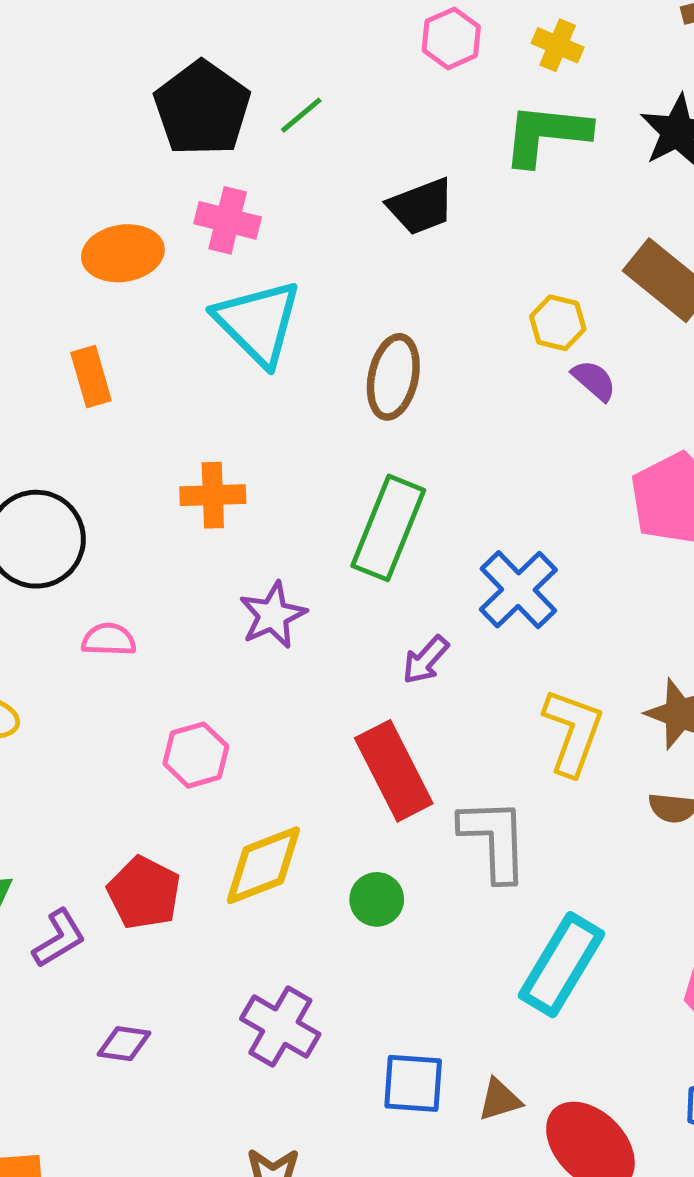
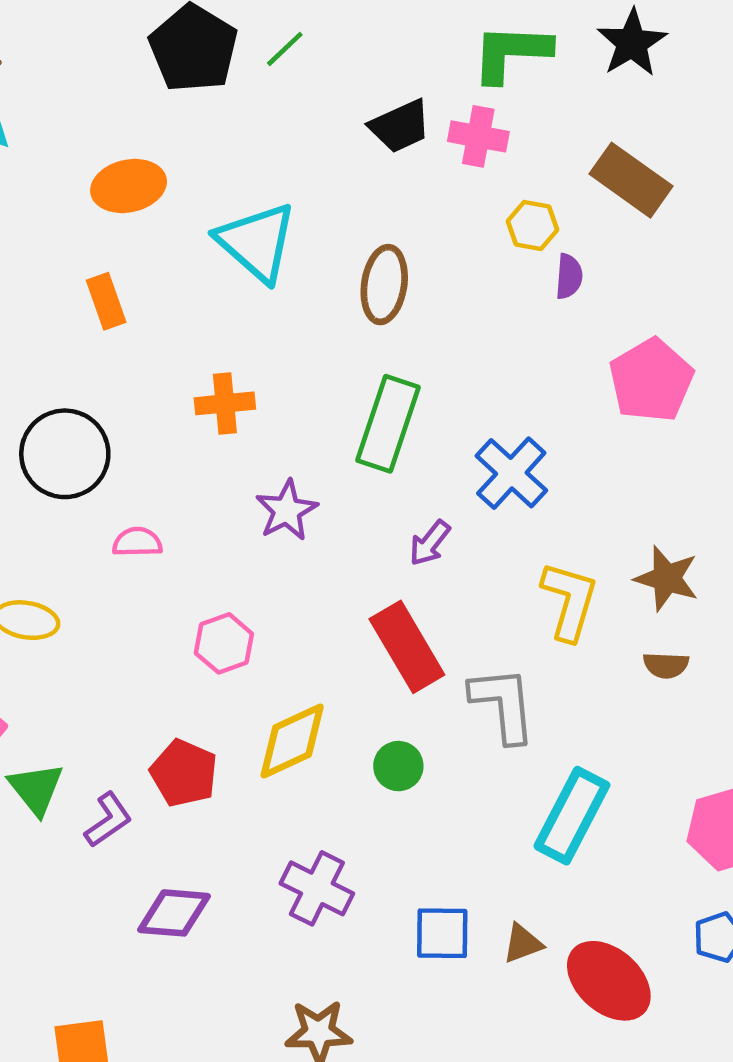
pink cross: (228, 220) -> (478, 136), moved
purple semicircle: (594, 380) -> (569, 276), turned 57
purple diamond: (124, 1044) -> (174, 913), size x1.5

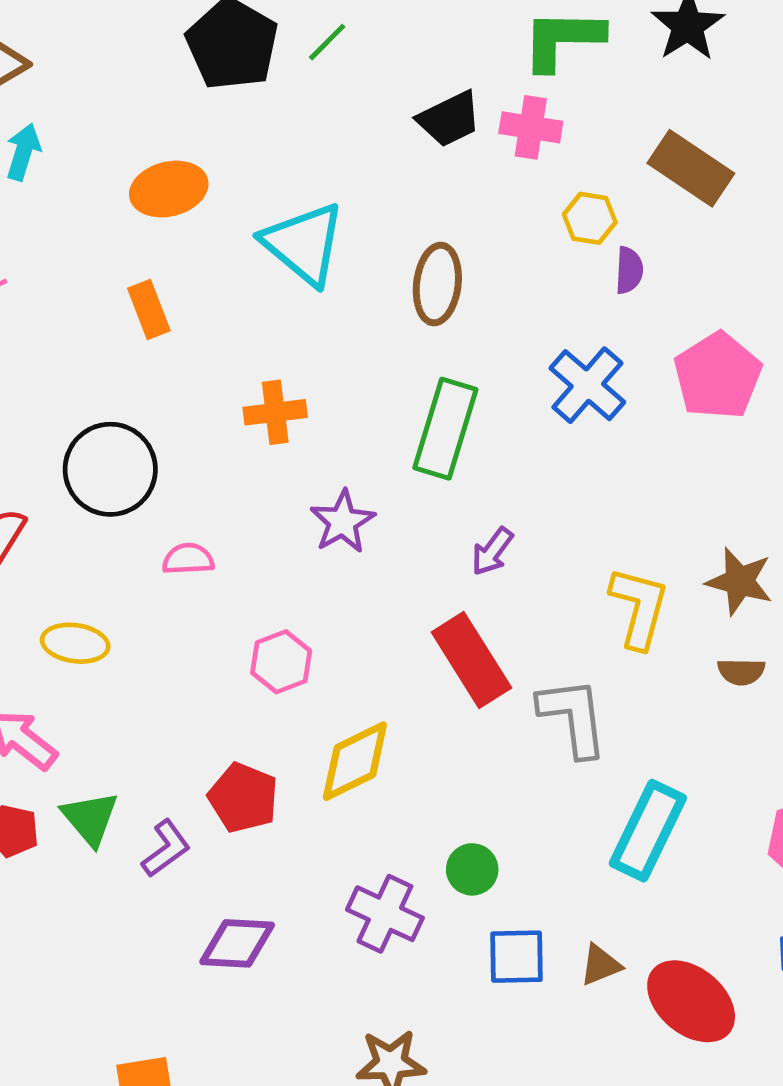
blue cross: (511, 473) -> (587, 385), moved
green circle: (398, 766) -> (472, 869), moved

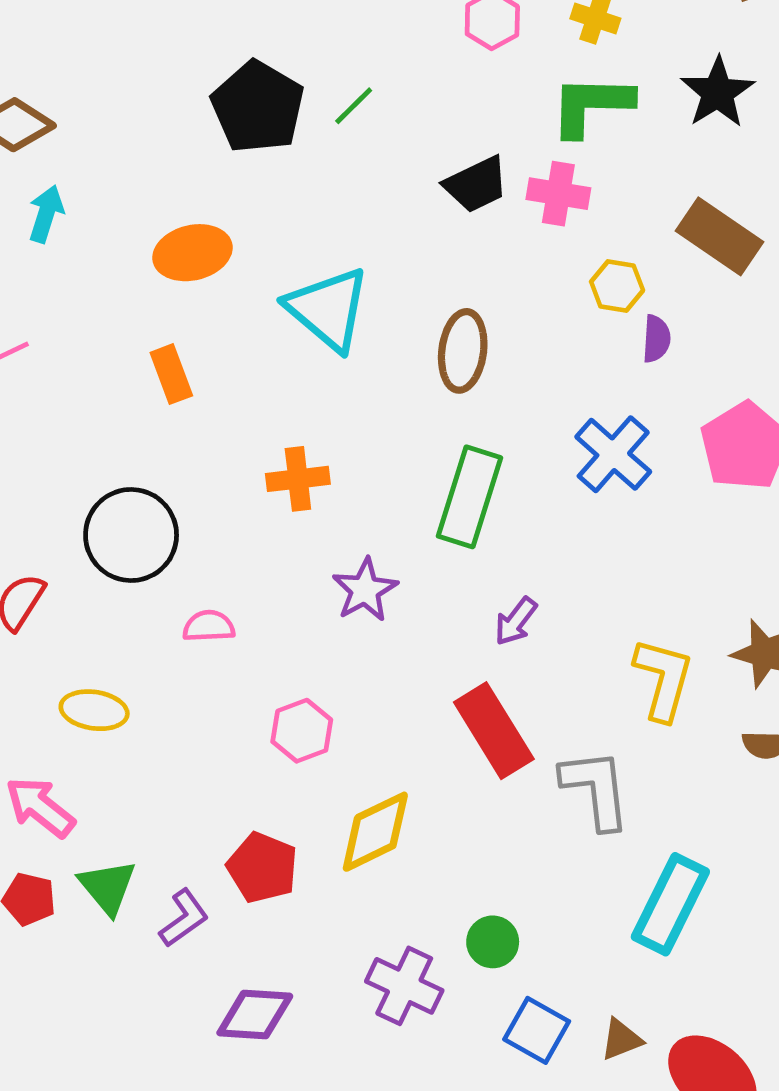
blue square: (516, 957) -> (537, 1030), turned 30

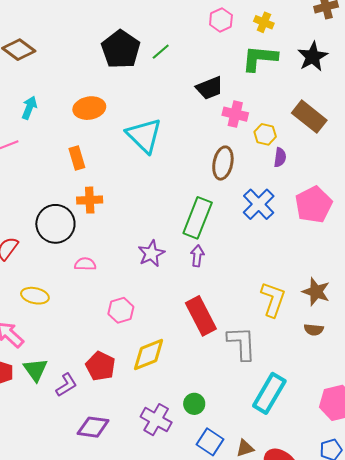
pink cross: (558, 194) -> (235, 114), moved
cyan arrow: (46, 214) -> (29, 108), moved
brown ellipse: (463, 351) -> (223, 163), moved
orange cross: (298, 479) -> (90, 200), moved
purple arrow: (516, 621) -> (197, 256), moved, turned 145

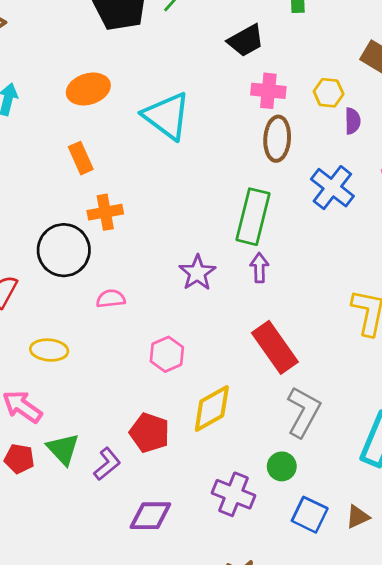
pink cross: (235, 114) -> (268, 91), moved
gray L-shape: (242, 343) -> (303, 412), moved, turned 39

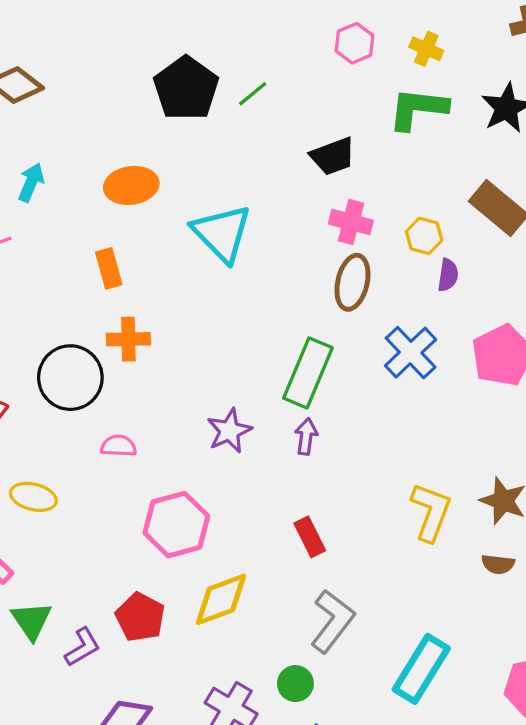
red rectangle: (275, 347) -> (310, 537), size x0.6
pink hexagon: (167, 354) -> (176, 525), size x1.5

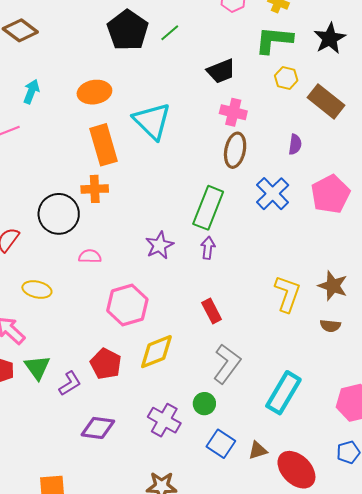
yellow hexagon: (424, 236) -> (286, 78), moved
orange rectangle: (109, 268) -> (104, 145), moved, size x1.6

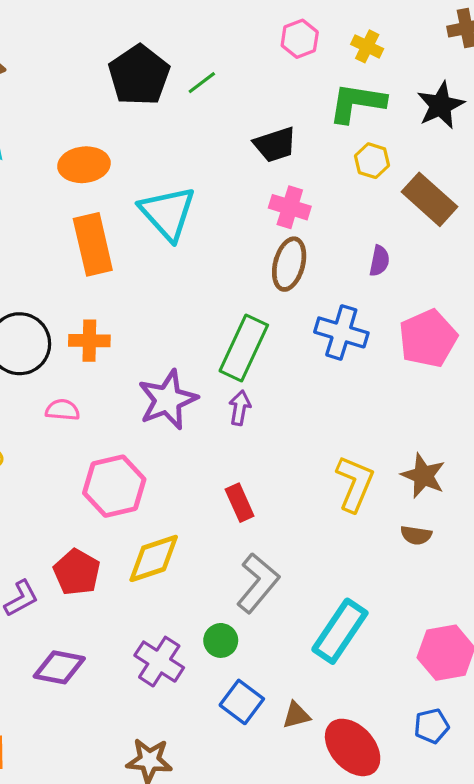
orange cross: (95, 189) -> (89, 341), moved
blue cross: (273, 194) -> (341, 332), turned -32
purple star: (159, 245) -> (168, 400), size x1.4

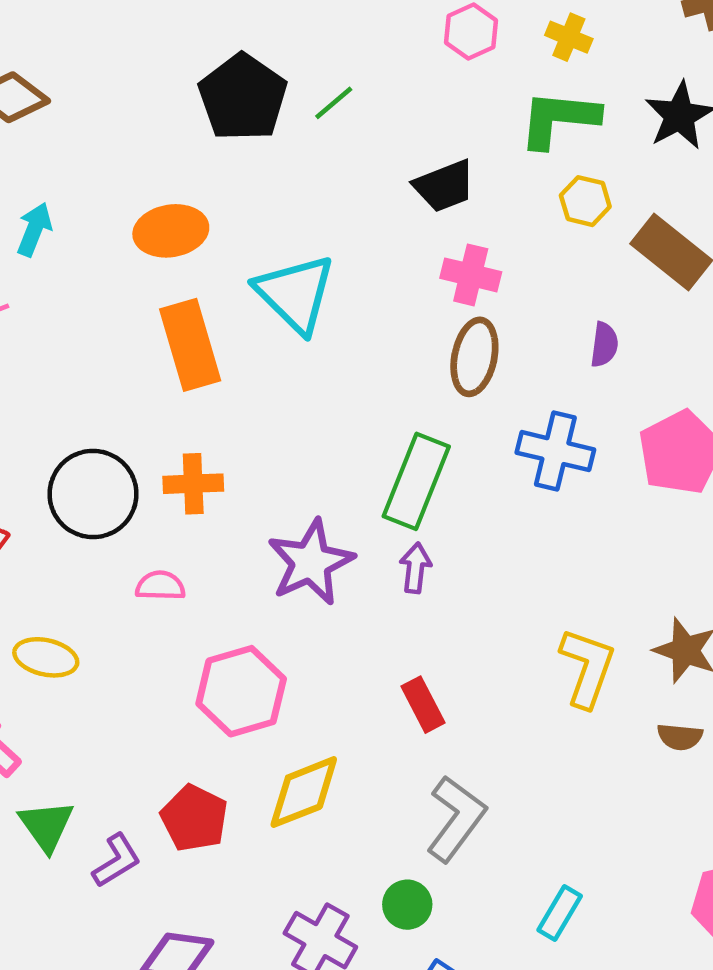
cyan rectangle: (340, 631) -> (560, 913), moved, size x0.6

